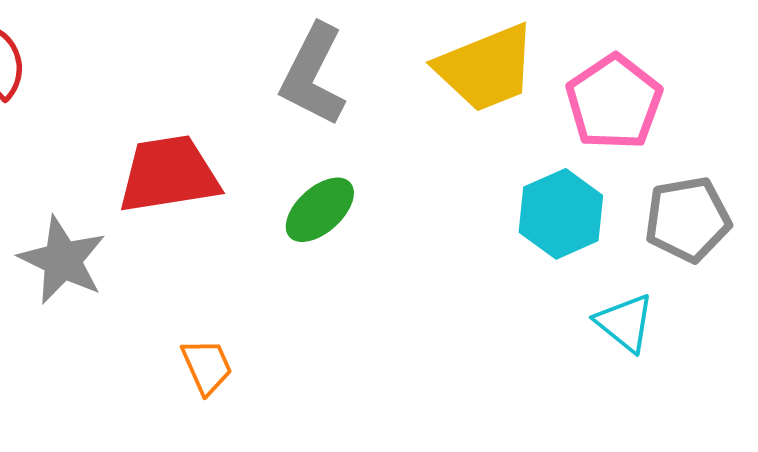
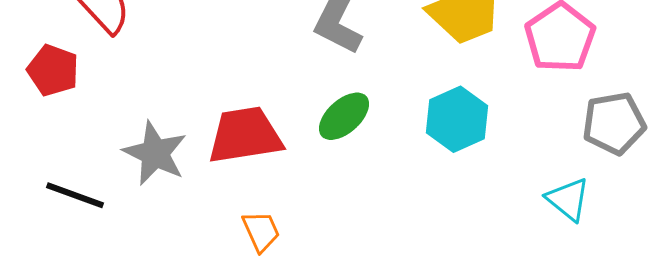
red trapezoid: (169, 174) -> (245, 135), moved
cyan hexagon: (561, 214) -> (457, 119), moved

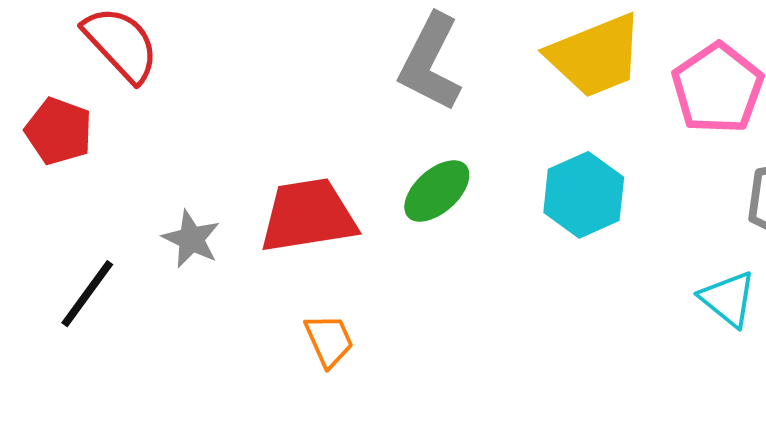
gray star: (155, 153) -> (191, 239), size x0.7
black line: (75, 195) -> (87, 294), turned -74

